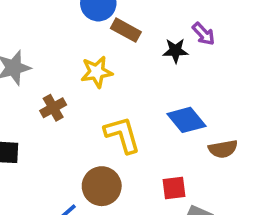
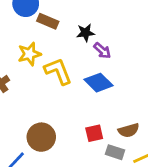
purple arrow: (203, 34) -> (102, 51), moved
yellow L-shape: (122, 135) -> (58, 71), moved
brown semicircle: (223, 149) -> (129, 130), moved

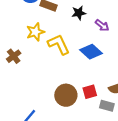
purple arrow: (102, 51) -> (102, 25), moved
brown circle: (41, 137) -> (66, 95), moved

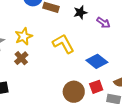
yellow star: (35, 32) -> (24, 36), moved
blue diamond: (91, 52) -> (97, 61), moved

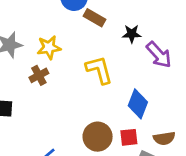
purple arrow: (103, 23) -> (159, 55), size x1.5
blue diamond: (97, 61) -> (138, 104), turned 60

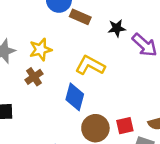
yellow L-shape: (99, 70) -> (90, 65), turned -40
blue diamond: (138, 104) -> (75, 97), moved

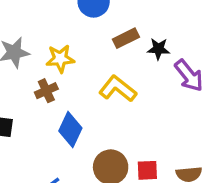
brown rectangle: (80, 17) -> (126, 38), moved, turned -60
blue diamond: (75, 97) -> (70, 129), moved

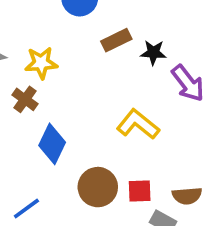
yellow L-shape: (118, 89) -> (138, 124), moved
brown cross: (46, 91) -> (25, 99), turned -30

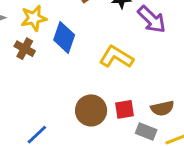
blue diamond: (52, 144) -> (64, 37), moved

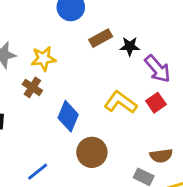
blue diamond: (64, 37) -> (68, 116), moved
red square: (124, 109) -> (156, 103), moved, turned -30

